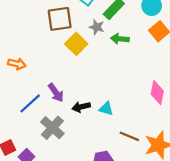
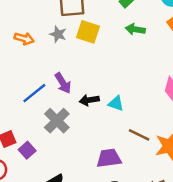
gray star: (97, 27) -> (58, 34), moved
yellow square: (76, 44) -> (88, 32), turned -30
orange arrow: (17, 64) -> (24, 39), moved

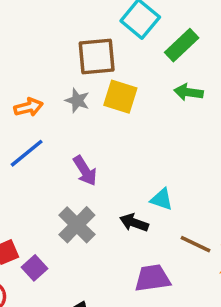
orange arrow: (24, 39) -> (28, 107), turned -30
blue line: (34, 93) -> (27, 153), moved
black arrow: (89, 100) -> (134, 223), moved, turned 30

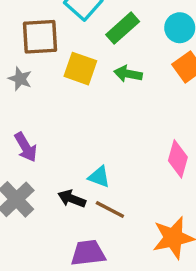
yellow square: (120, 97) -> (80, 69), moved
brown line: (196, 244) -> (110, 210), moved

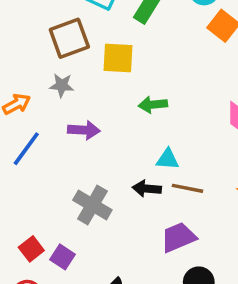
green arrow: (128, 74) -> (153, 105), moved
purple arrow: (26, 147) -> (84, 130), moved, turned -40

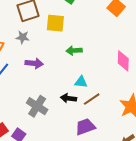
brown line: (187, 188) -> (92, 99), turned -48

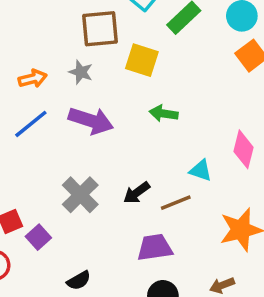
purple arrow: (34, 63) -> (91, 121), size x1.4
cyan triangle: (81, 82) -> (201, 171), moved
black arrow: (69, 98) -> (137, 193), turned -56

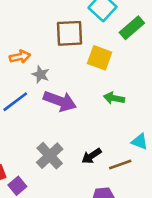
gray star: (81, 72) -> (41, 74), moved
orange arrow: (33, 79) -> (20, 57), moved

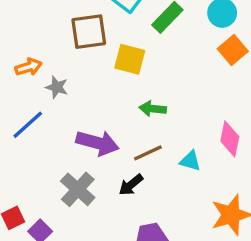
purple arrow: (60, 101) -> (97, 143), moved
brown line: (120, 164) -> (148, 153), moved

